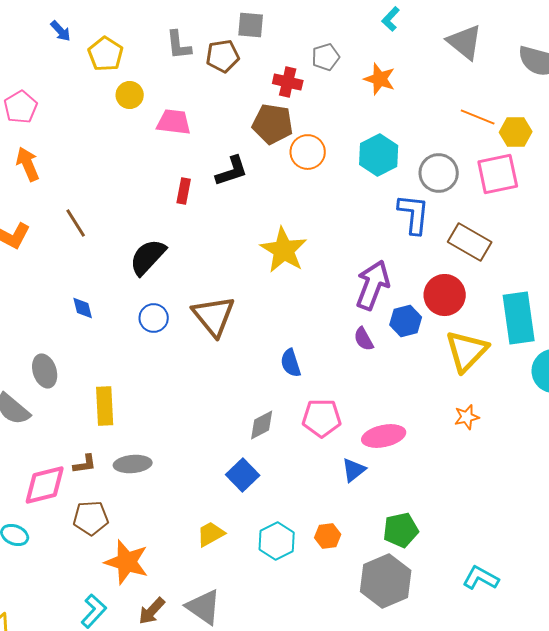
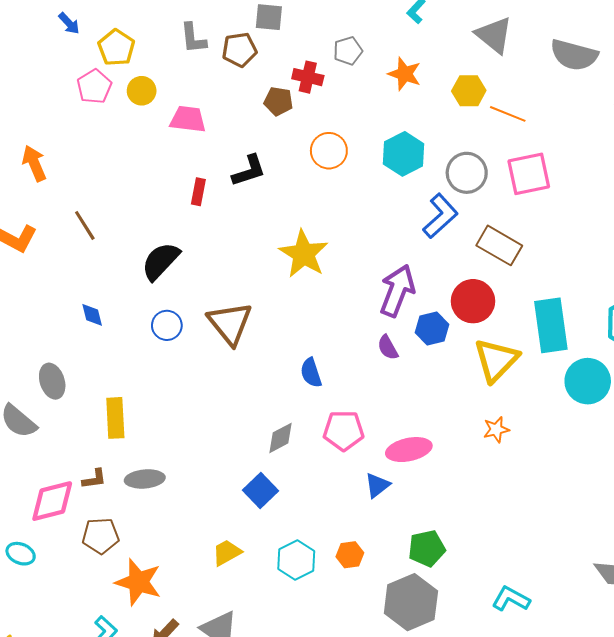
pink pentagon: (21, 107) -> (94, 87), moved
brown pentagon: (273, 124) -> (278, 101), moved, size x0.7
yellow hexagon: (516, 132) -> (469, 91), moved
blue L-shape: (414, 214) -> (440, 216), turned 42

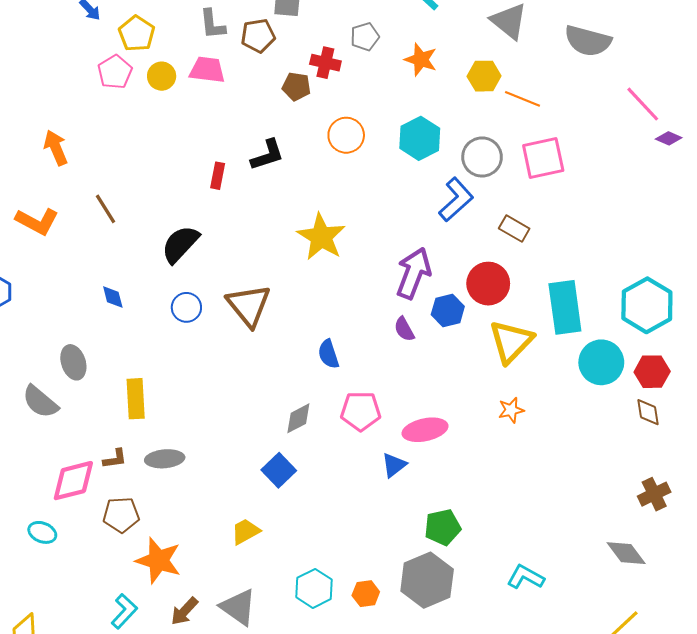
pink trapezoid: (188, 119) -> (207, 70), moved
brown rectangle: (499, 245) -> (514, 229), size x0.7
orange hexagon: (350, 555) -> (366, 594), moved
cyan hexagon: (296, 560) -> (314, 588), moved

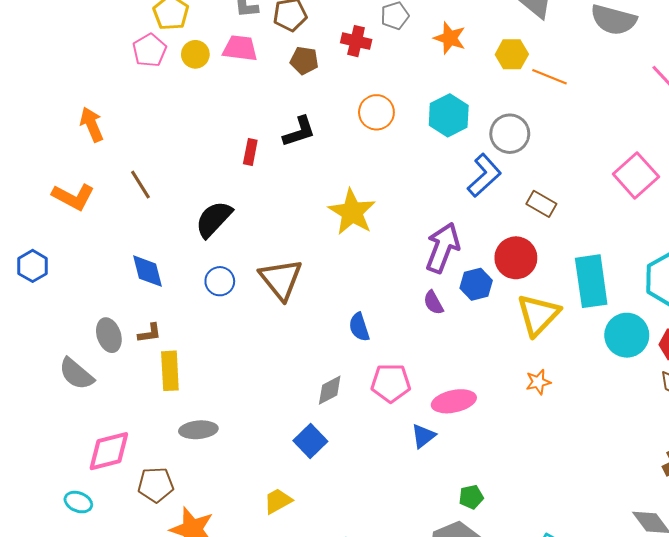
brown pentagon: (296, 86) -> (304, 60), moved
pink square: (543, 158) -> (636, 175), moved, turned -30
blue diamond: (113, 297) -> (148, 271), size x1.5
brown L-shape: (115, 459) -> (150, 333), moved
green pentagon: (443, 527) -> (471, 497), size x0.7

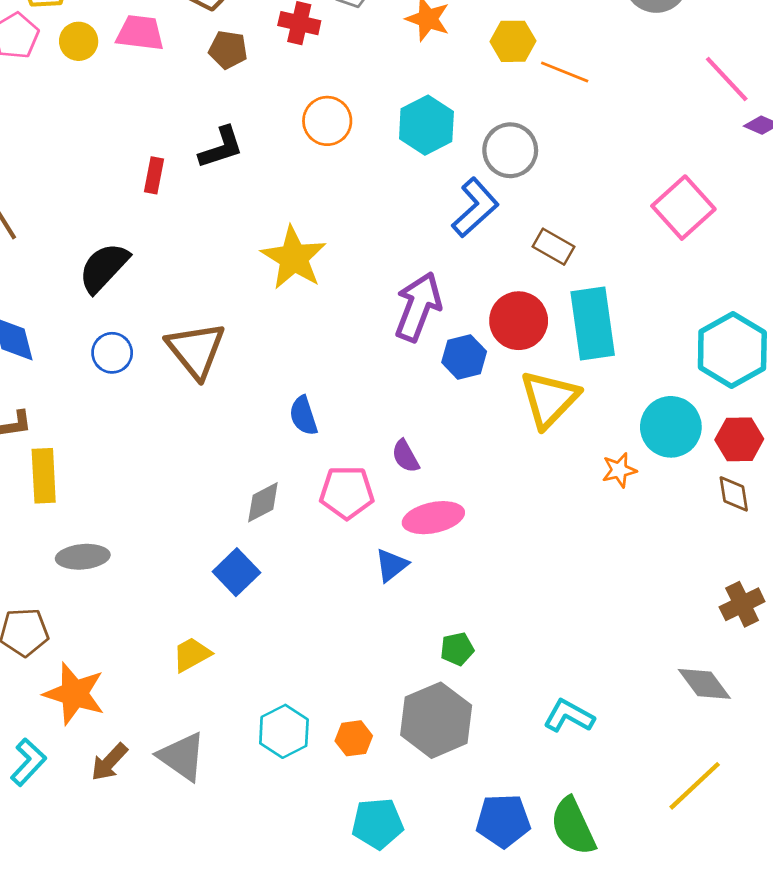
cyan rectangle: (591, 281) -> (593, 323), moved
purple semicircle: (433, 303) -> (405, 456), moved
orange star: (538, 382) -> (619, 470), moved

